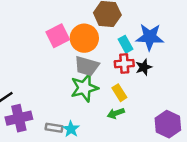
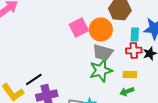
cyan rectangle: (125, 44) -> (135, 34), turned 32
yellow rectangle: (119, 93) -> (130, 74), turned -56

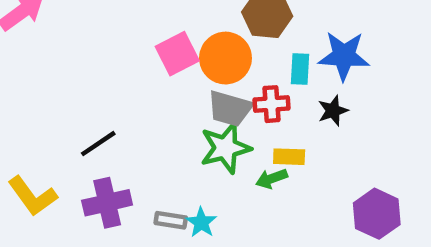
red cross: (134, 50) -> (272, 104), moved
black line: (34, 79) -> (98, 144), moved
green arrow: (127, 91) -> (272, 179), moved

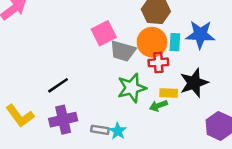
orange circle: (225, 58) -> (152, 42), moved
gray trapezoid: (230, 108) -> (123, 51), moved
black star: (333, 111) -> (194, 83), moved, size x1.6

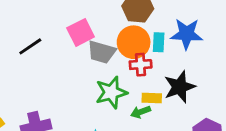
black line: (58, 85) -> (30, 46), moved

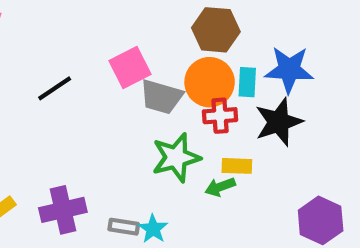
black star: (180, 87) -> (279, 122), moved

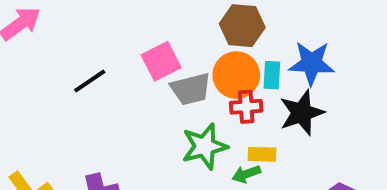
gray trapezoid: (161, 97) -> (191, 89), turned -30

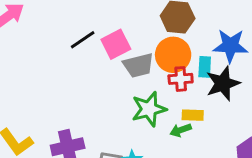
cyan rectangle: (272, 75) -> (205, 67), moved
black line: (90, 81) -> (83, 40), moved

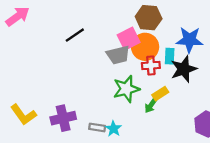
pink square: (116, 44) -> (129, 39), moved
yellow rectangle: (193, 115) -> (160, 94), turned -35
green arrow: (181, 130) -> (151, 105), turned -35

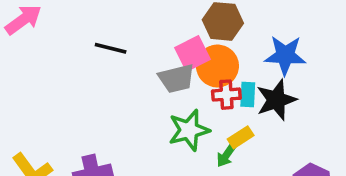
black line: (75, 35) -> (111, 48), turned 48
cyan rectangle: (170, 56) -> (248, 95), moved

